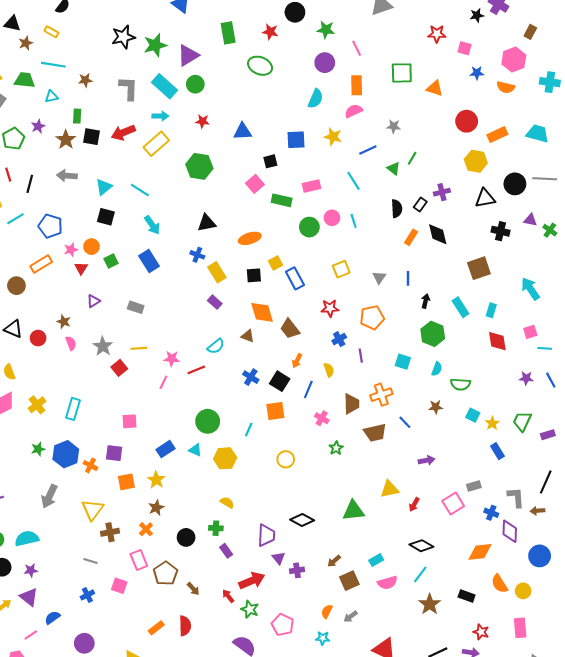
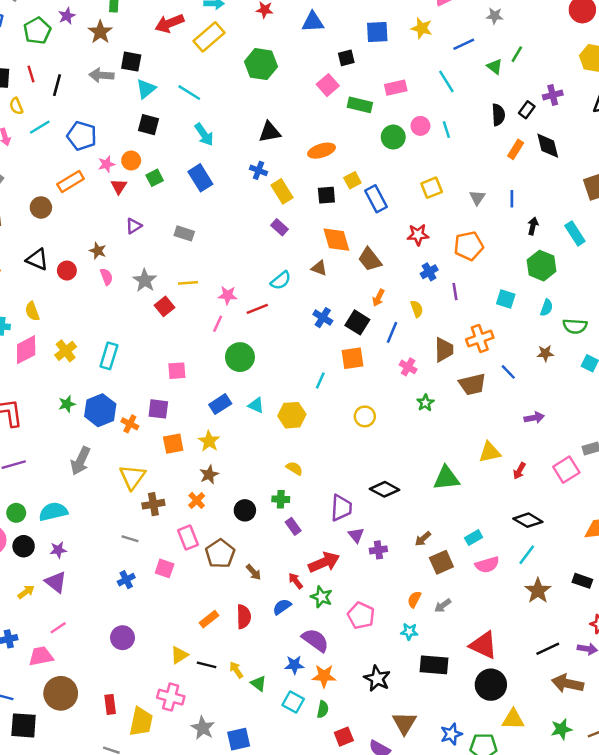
black square: (91, 137) -> (131, 62), moved
green circle: (208, 421) -> (240, 357), moved
blue semicircle: (52, 618) -> (282, 607), moved

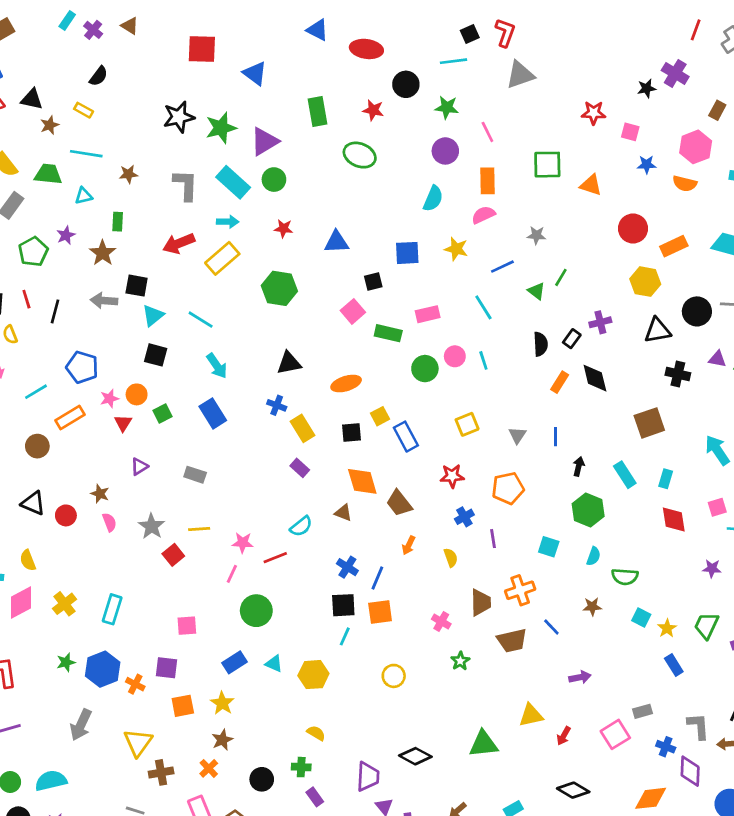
cyan line: (40, 127) -> (36, 392), moved
black square: (357, 322) -> (343, 605), moved, turned -35
blue line: (392, 332) -> (377, 578), moved

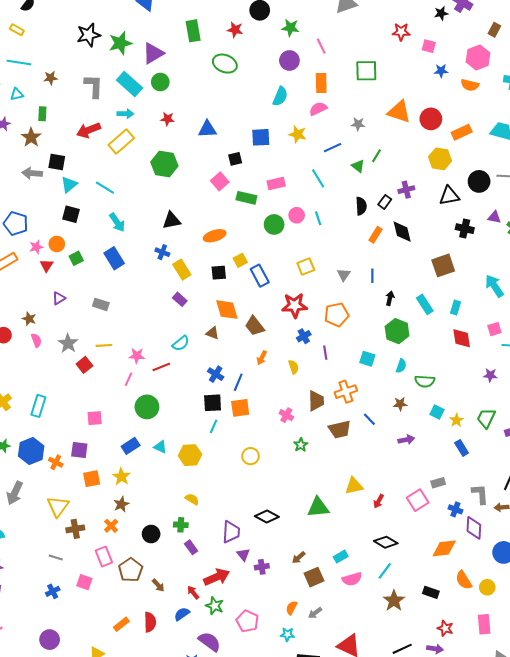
orange triangle: (591, 185) -> (399, 112), moved, size x1.4
red star: (452, 476) -> (295, 305), size x1.4
purple arrow: (580, 677) -> (406, 440), moved

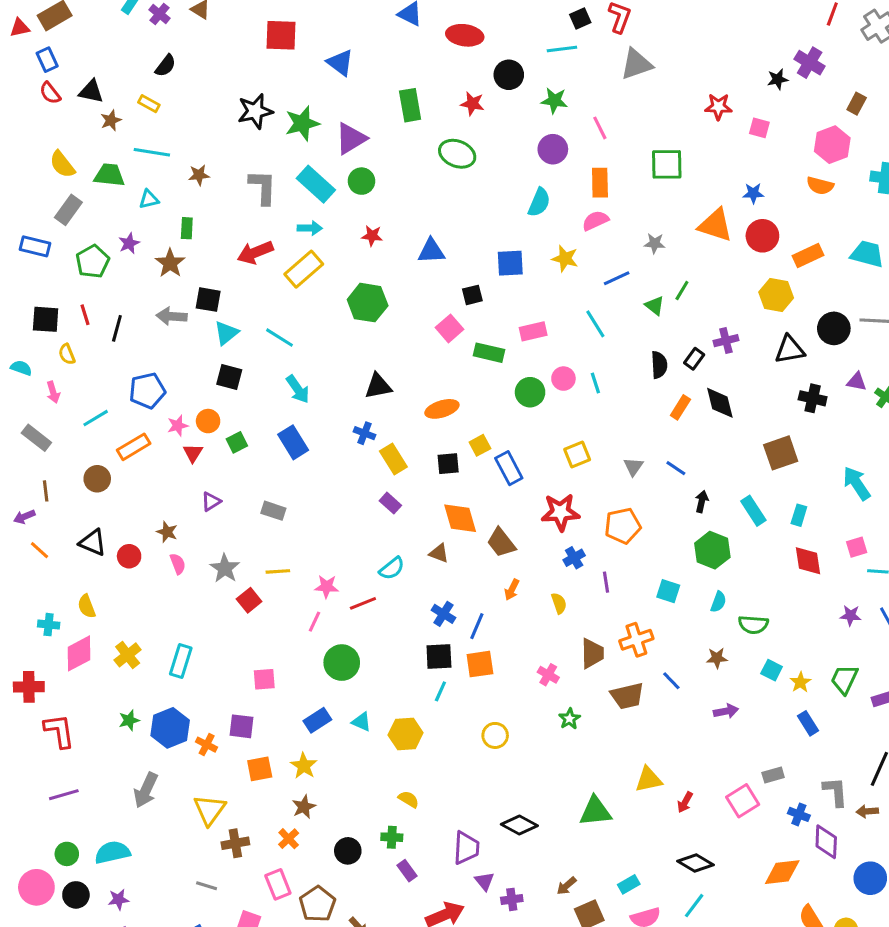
blue star: (441, 71) -> (753, 193), moved
blue pentagon: (16, 223) -> (147, 391), turned -30
blue line: (372, 276) -> (676, 468), turned -56

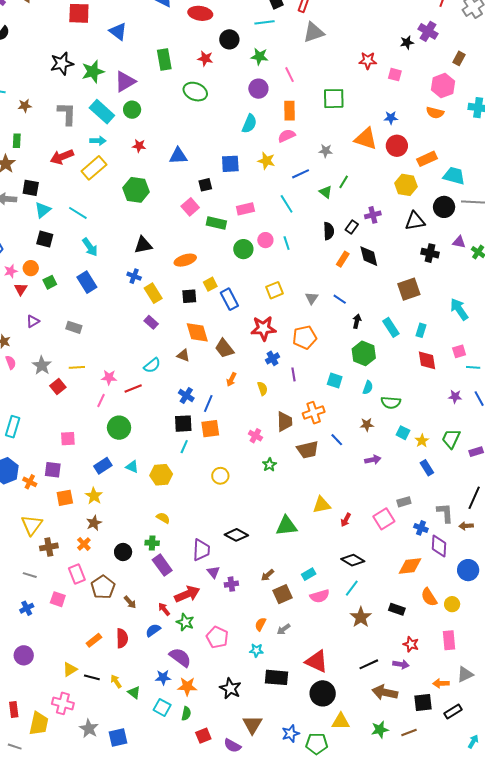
cyan trapezoid: (867, 254) -> (454, 176), moved
purple rectangle: (407, 871) -> (162, 565), size x1.5

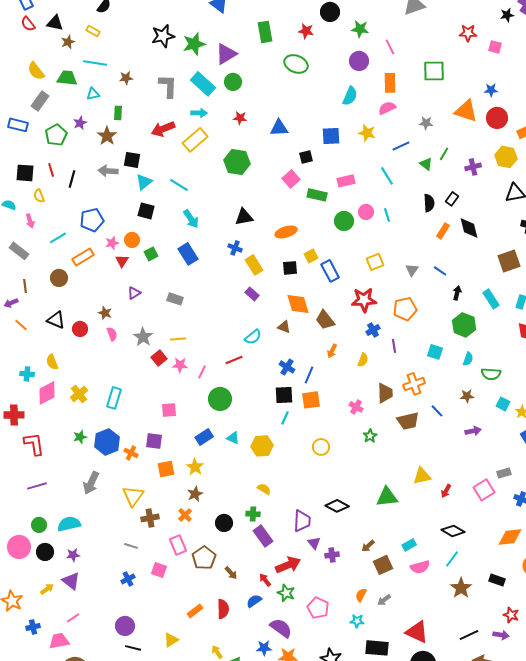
purple cross: (373, 215) -> (473, 167), moved
pink star: (109, 377) -> (180, 365), moved
yellow semicircle: (262, 388) -> (363, 360), turned 40
black line: (92, 677) -> (133, 648), moved

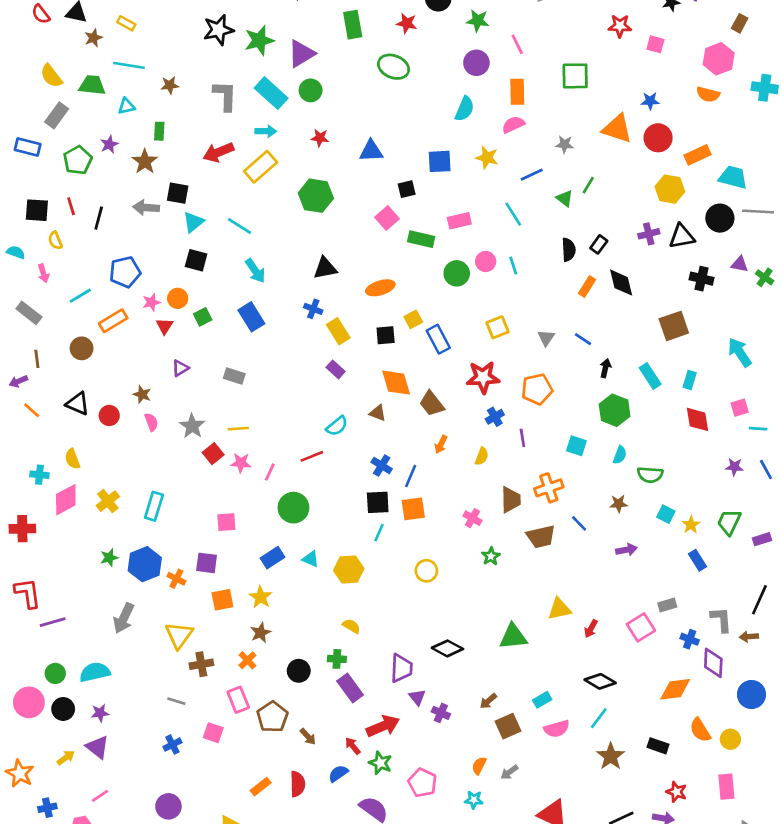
purple cross: (473, 167) -> (649, 234), moved
red L-shape: (34, 444) -> (28, 593), moved
purple cross: (332, 555) -> (441, 713), turned 32

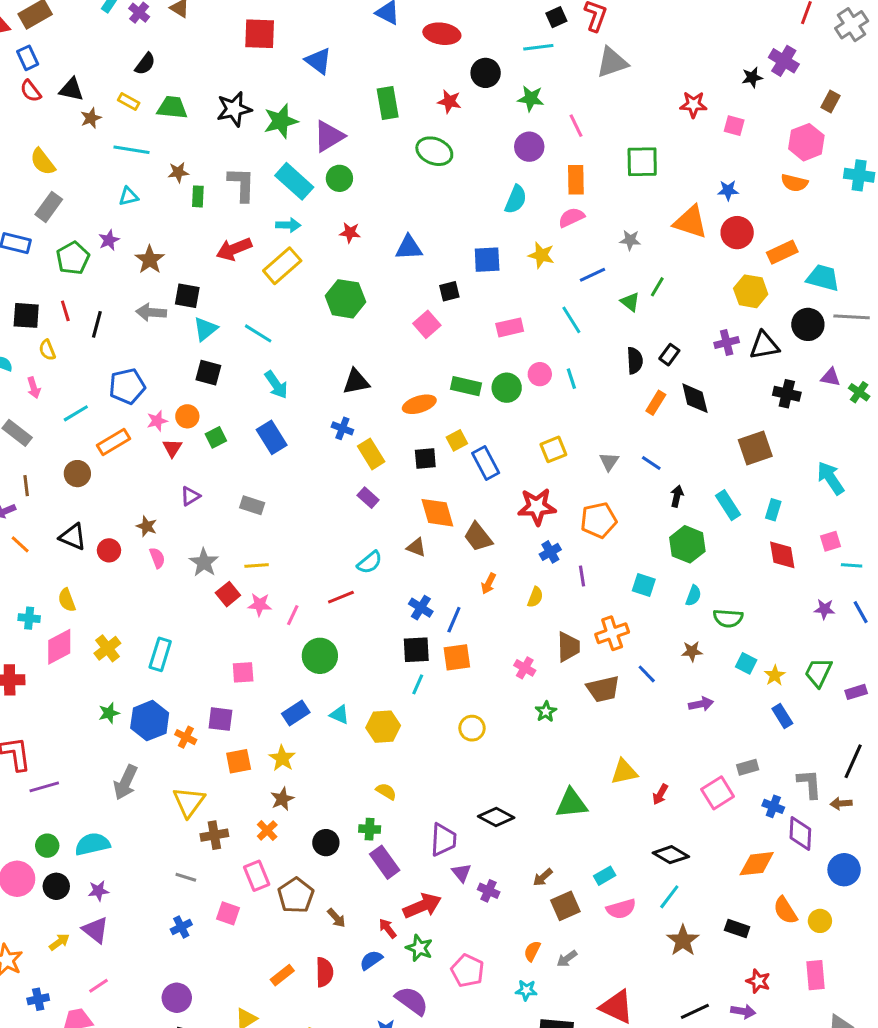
green trapezoid: (92, 85) -> (172, 108), moved
green rectangle: (159, 131) -> (198, 196), moved
green rectangle: (421, 239) -> (466, 386), moved

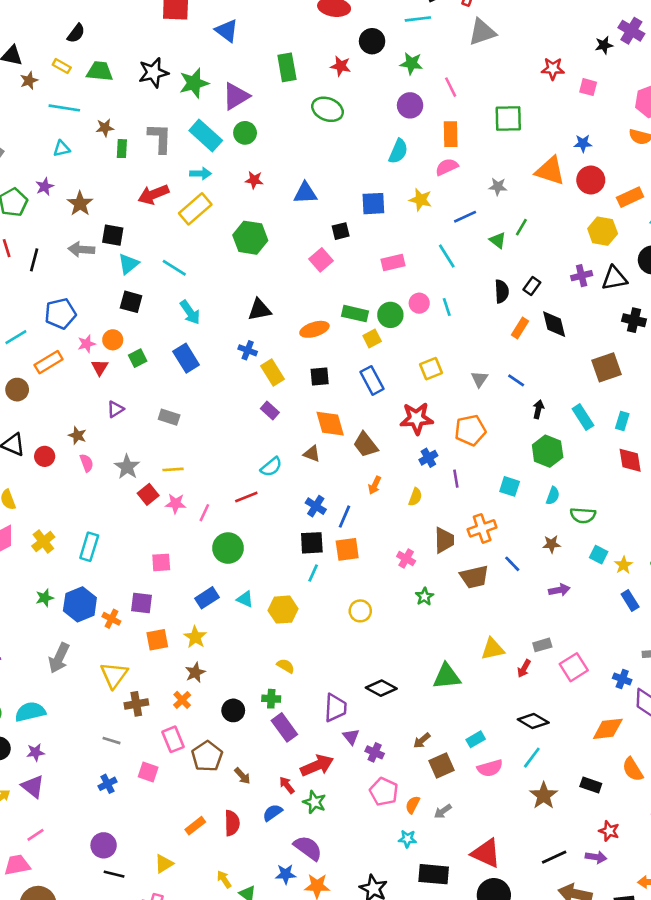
yellow square: (457, 440) -> (372, 338), moved
gray rectangle: (748, 767) -> (542, 645), moved
pink pentagon: (467, 971) -> (384, 792), moved

